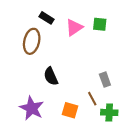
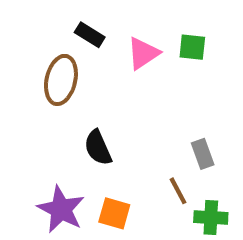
orange square: (70, 110) -> (114, 213), moved

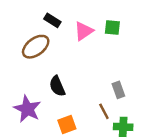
brown ellipse: (61, 80) -> (36, 47), turned 40
purple star: (61, 209) -> (27, 109), moved
orange square: (114, 213) -> (67, 124), turned -36

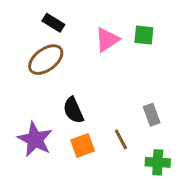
black rectangle: (52, 20) -> (53, 23), moved
brown line: (104, 111) -> (121, 139), moved
orange square: (67, 124) -> (83, 145), moved

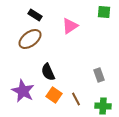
green square: (144, 35) -> (104, 12), moved
brown line: (121, 139) -> (76, 99), moved
orange square: (83, 145) -> (54, 95), turned -35

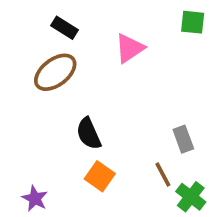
purple star: (23, 91) -> (35, 199), moved, size x0.6
brown line: (76, 99) -> (163, 174), moved
green cross: (103, 106) -> (191, 197), turned 35

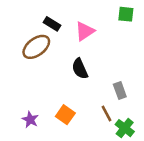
black rectangle: (65, 28) -> (52, 24), moved
black semicircle: (89, 134) -> (80, 69), moved
purple star: (35, 199) -> (30, 120), moved

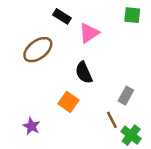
black rectangle: (52, 24) -> (62, 16), moved
gray rectangle: (120, 90) -> (126, 96), turned 49
orange square: (65, 115) -> (68, 102), moved

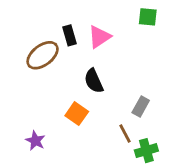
black rectangle: (62, 16) -> (70, 35), moved, turned 42
green cross: (131, 135) -> (146, 151), turned 36

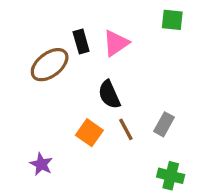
brown line: (125, 133) -> (126, 129), moved
green cross: (146, 151) -> (171, 176), turned 30

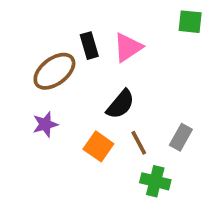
black semicircle: (109, 95) -> (120, 104), turned -116
purple star: (41, 164) -> (45, 124), moved, turned 30
green cross: (171, 176) -> (155, 181), moved

